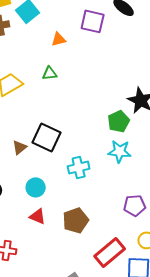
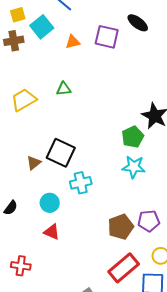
orange triangle: (59, 39) -> (73, 42), moved
cyan cross: (79, 167) -> (81, 183), moved
brown pentagon: (76, 220) -> (121, 227), moved

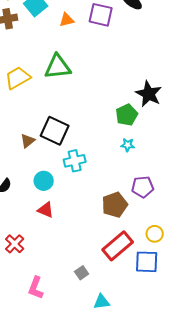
green triangle: (64, 89) -> (58, 67), size x1.8
cyan star: (134, 167) -> (128, 145), size x0.6
purple pentagon: (149, 221) -> (143, 187), moved
red cross: (21, 266) -> (15, 244), turned 36

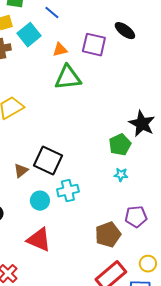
green triangle: (58, 67) -> (68, 78), moved
cyan circle: (44, 181) -> (40, 201), moved
red triangle: (46, 210) -> (39, 240), size x1.5

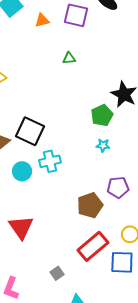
green triangle: (68, 78) -> (69, 58), moved, size x0.5
red triangle: (39, 240) -> (21, 227), moved, turned 32

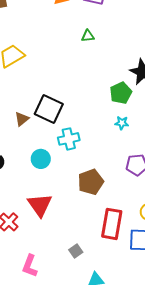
cyan circle: (22, 171) -> (41, 159), moved
brown pentagon: (90, 205) -> (91, 182), moved
red rectangle: (93, 246) -> (112, 224), turned -40

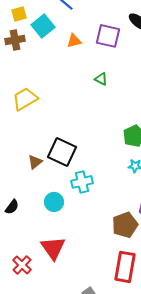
green triangle: (88, 36) -> (101, 79), turned 32
brown pentagon: (91, 182) -> (125, 225), moved

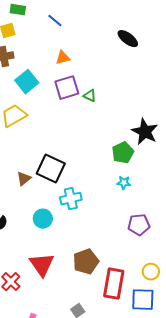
cyan square: (43, 26) -> (27, 82), moved
purple square: (108, 36) -> (67, 88), moved, turned -30
brown pentagon: (125, 225) -> (86, 262), moved

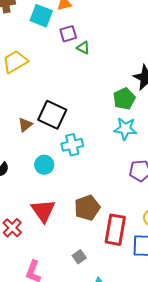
cyan square: (27, 82) -> (41, 16), moved, turned -30
purple square: (67, 88) -> (68, 34), size x0.7
green triangle: (90, 96) -> (83, 48), moved
cyan star: (124, 183) -> (125, 129), size x1.6

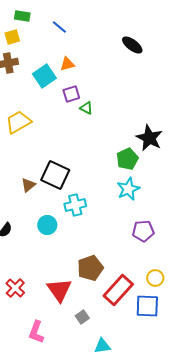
cyan square: (41, 16) -> (44, 76), turned 35
cyan star: (125, 129) -> (128, 189), turned -30
red triangle: (43, 211) -> (59, 290), moved
red rectangle: (115, 230) -> (118, 290), turned 32

